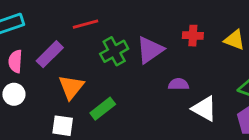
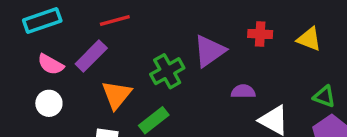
red line: (86, 24) -> (115, 20), moved
green cross: (114, 51) -> (167, 71), moved
pink semicircle: (15, 61) -> (51, 64), turned -65

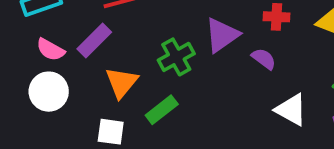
purple semicircle: (243, 91) -> (264, 59), moved, turned 35
white circle: (49, 103) -> (49, 92), size x1.4

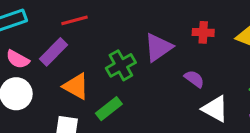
purple semicircle: (264, 59) -> (194, 79), moved
orange triangle: (122, 82) -> (76, 86), turned -40

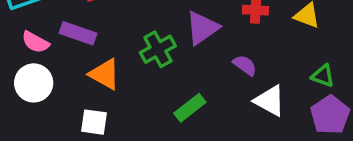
purple rectangle: (54, 52) -> (78, 33), turned 64
green rectangle: (109, 109) -> (190, 108), moved

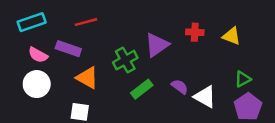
purple semicircle: (245, 65) -> (180, 87), moved
green triangle: (323, 76) -> (243, 79), turned -48
green rectangle: (190, 108) -> (142, 89), moved

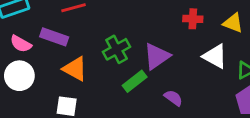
purple triangle: (157, 45) -> (157, 56), moved
purple semicircle: (180, 87) -> (173, 98), moved
white triangle: (205, 97) -> (215, 56), moved

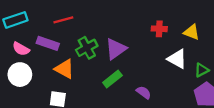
green cross: (117, 49) -> (87, 48), moved
purple triangle: (157, 56) -> (116, 49), moved

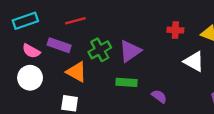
green rectangle: (112, 79) -> (127, 82), turned 42

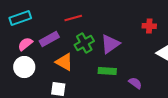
red line: (75, 21) -> (73, 18), moved
purple rectangle: (59, 45) -> (49, 39), turned -48
pink semicircle: (31, 51) -> (25, 44), turned 112

